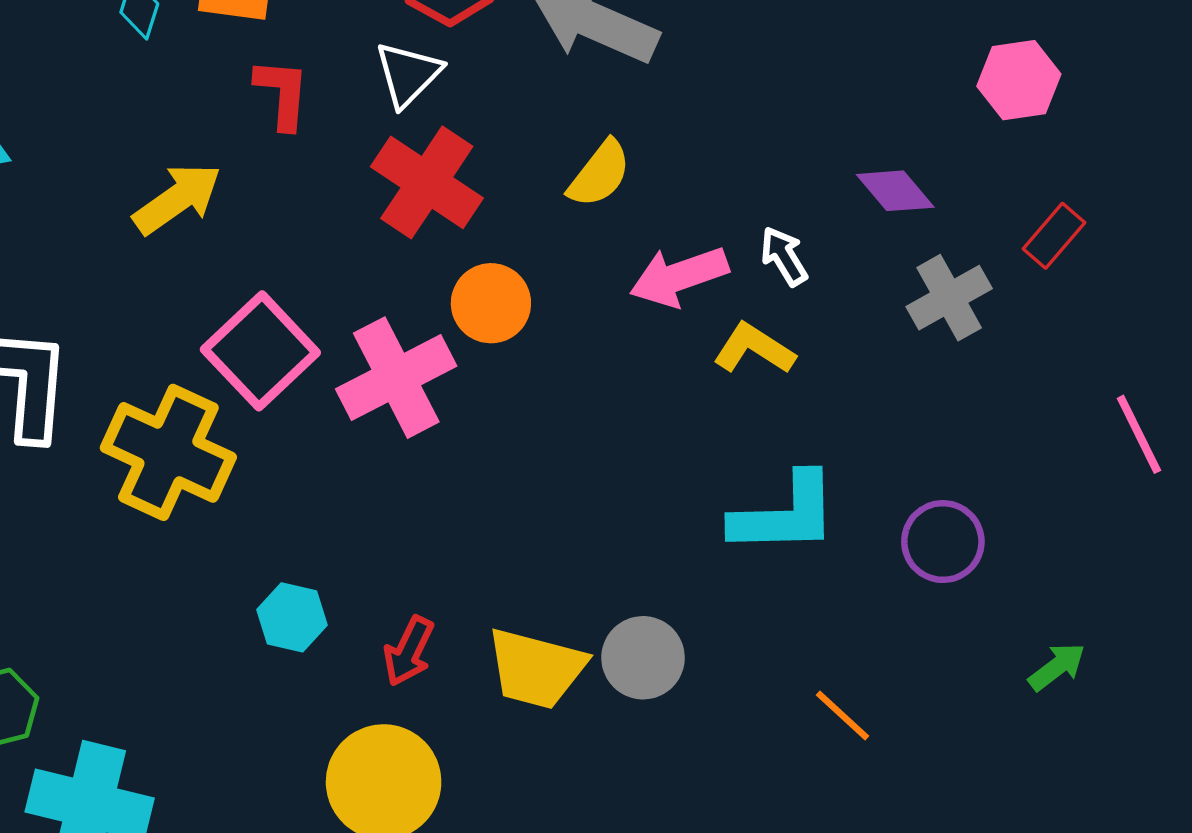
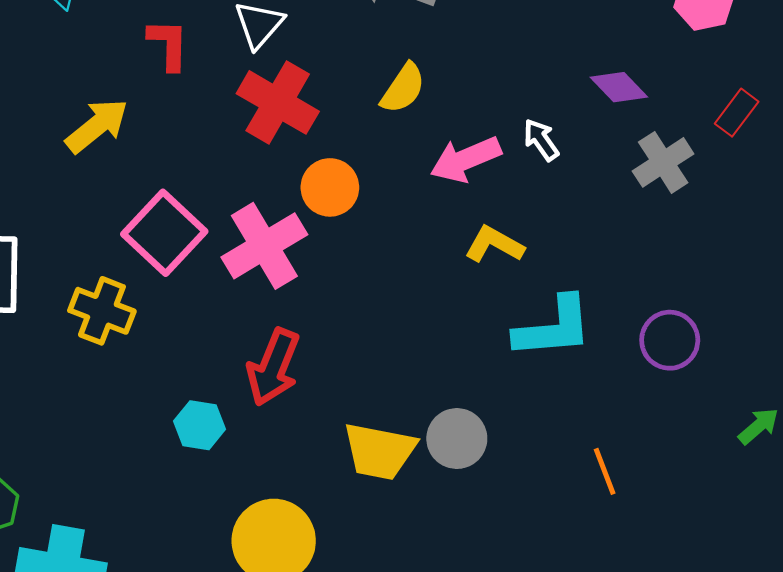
yellow L-shape: (754, 349) -> (494, 244), moved
yellow cross: (168, 452) -> (102, 311), size x0.7
red arrow: (409, 651) -> (273, 367), moved, size x1.5
orange line: (842, 715) -> (605, 471), turned 30

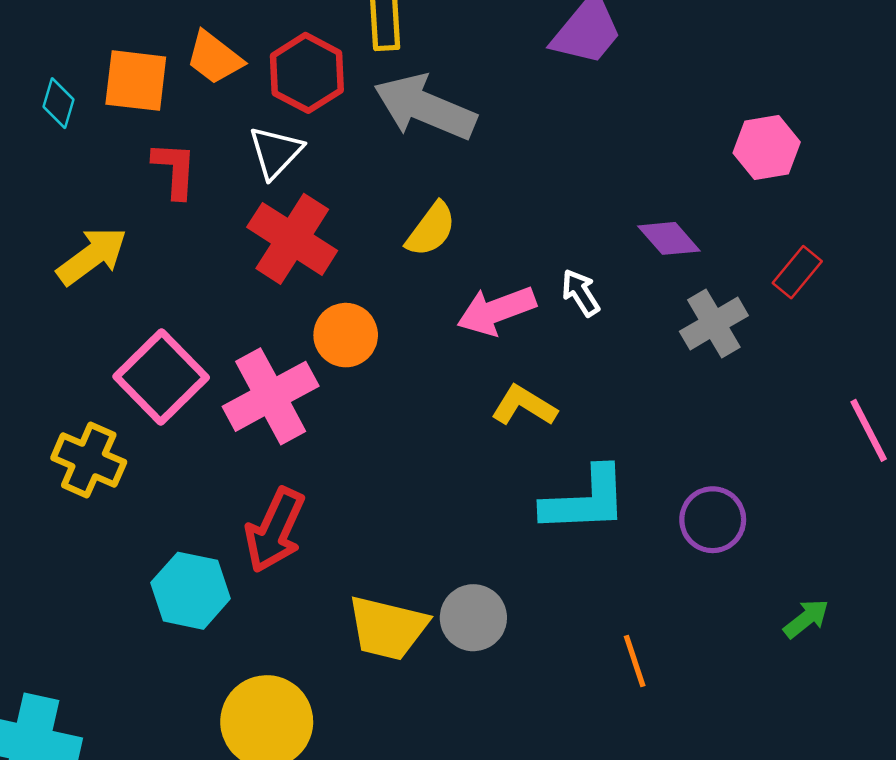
cyan hexagon: (199, 425) -> (191, 591), size x1.4

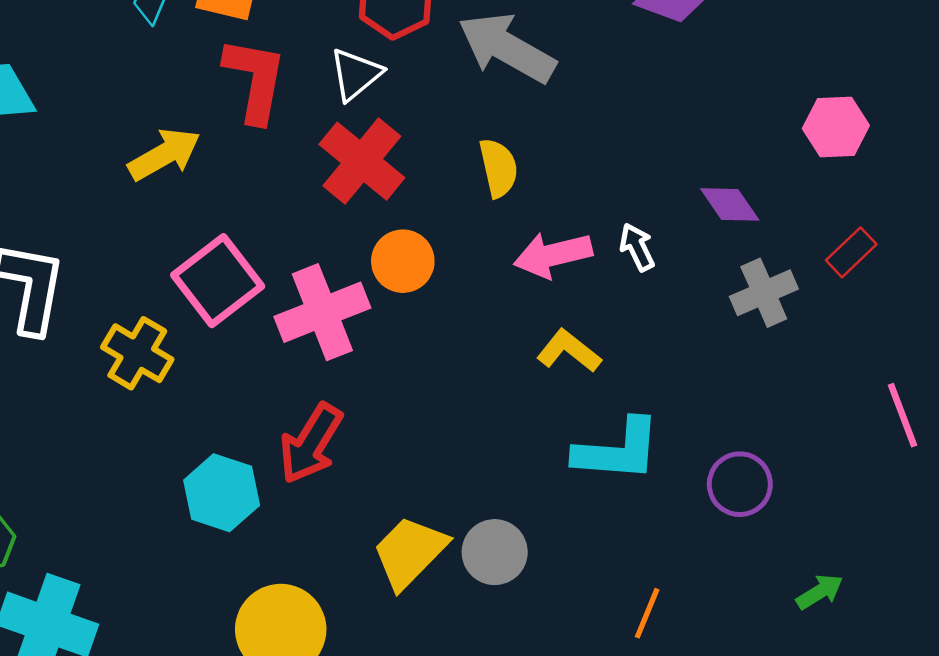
red L-shape: (175, 170) -> (255, 80), size x1.5
yellow semicircle: (431, 229) -> (498, 168), turned -56
yellow trapezoid: (388, 628) -> (410, 552), turned 114
orange line: (635, 661) -> (647, 613), turned 34

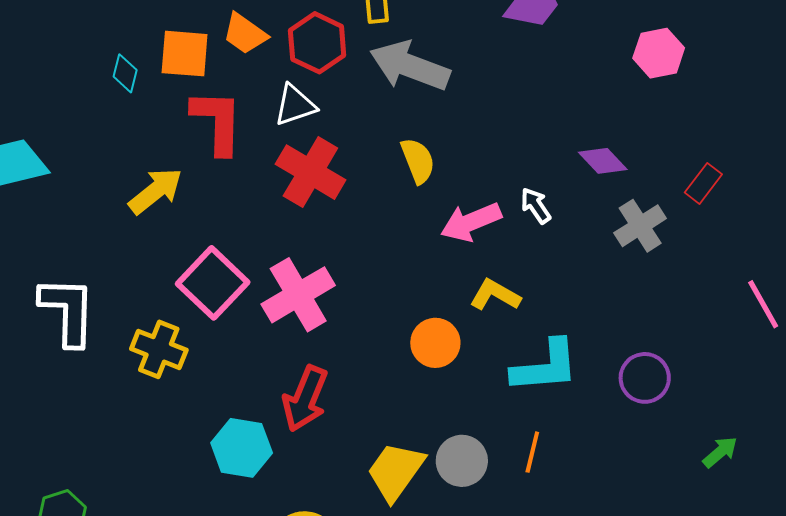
white triangle: (356, 74) -> (295, 105), turned 30
pink hexagon: (836, 127) -> (659, 53), moved
orange circle: (403, 261) -> (435, 343), moved
orange line: (647, 613) -> (532, 452), moved

